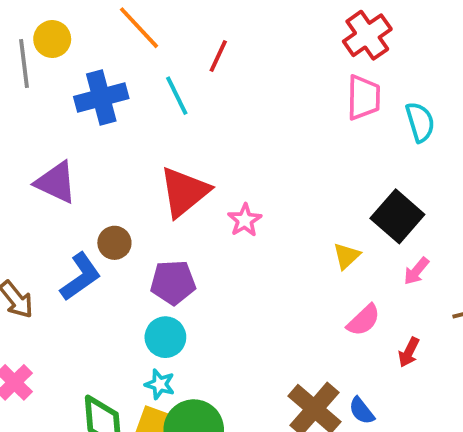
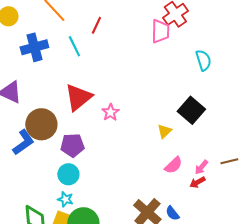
pink trapezoid: (364, 98) -> (160, 31), moved
brown circle: (114, 243) -> (41, 124), size x1.8
pink arrow: (416, 271) -> (201, 167), moved
red arrow: (409, 352) -> (197, 182), turned 35

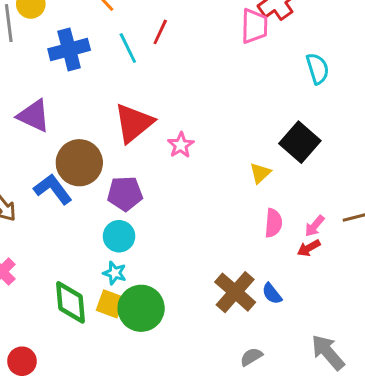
red line: (96, 25) -> (160, 32), moved
blue L-shape: (23, 142) -> (53, 189), turned -92
pink semicircle: (173, 165) -> (273, 223), turned -42

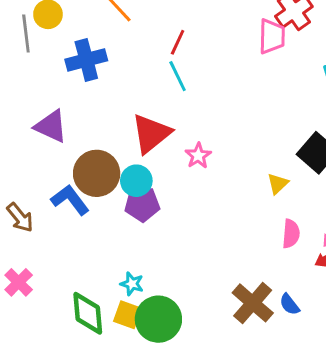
cyan line: (128, 48) -> (178, 76), moved
cyan circle: (119, 236) -> (136, 181), moved

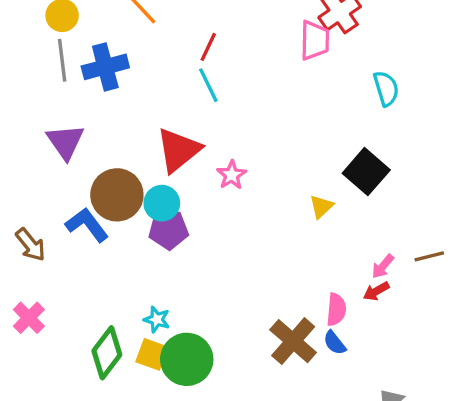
gray line: (26, 33) -> (62, 60), moved
purple triangle: (51, 126) -> (65, 142), turned 30
pink semicircle: (291, 234) -> (336, 310), moved
green diamond: (88, 313) -> (107, 353), turned 42

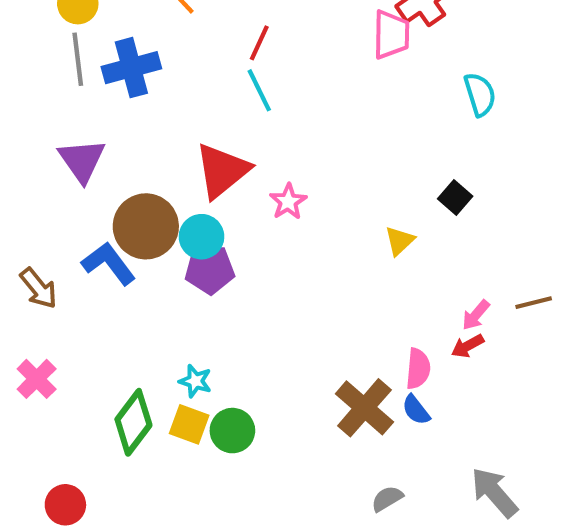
black square: (366, 172) -> (455, 198), size x0.6
green circle: (187, 359) -> (232, 431), size x0.7

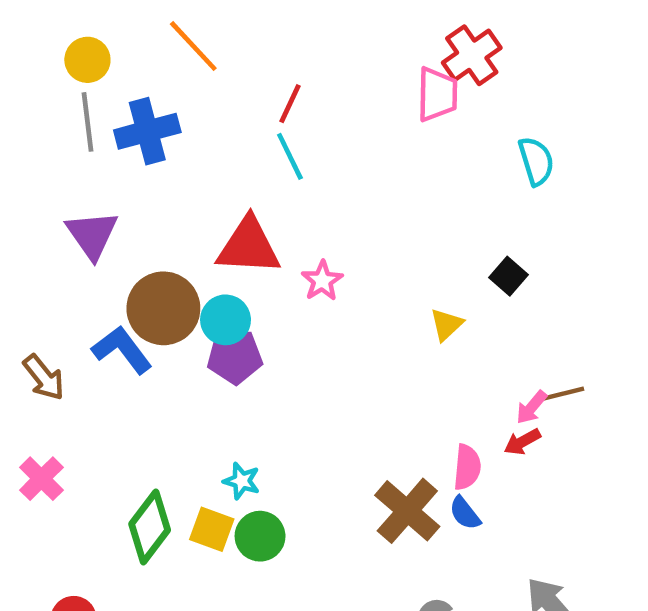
red triangle: (222, 171) -> (249, 246), turned 42
brown line: (534, 303) -> (564, 393), moved
cyan star: (195, 381) -> (242, 481), moved

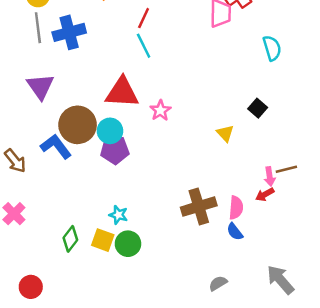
yellow triangle: (446, 324) -> (225, 133), turned -30
pink arrow: (532, 407) -> (270, 176), turned -48
brown cross: (407, 511) -> (199, 206), moved, turned 32
green diamond: (150, 527) -> (70, 239), size x0.7

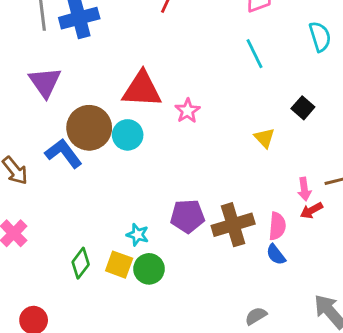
cyan line: (144, 46) -> (254, 54), moved
purple pentagon: (115, 150) -> (187, 216), moved
pink arrow: (270, 176) -> (304, 189), moved

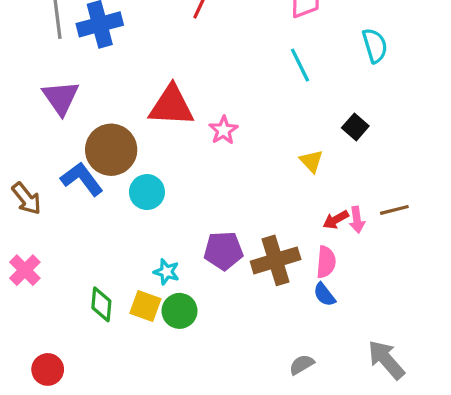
cyan circle: (128, 135) -> (147, 192), moved
red arrow: (311, 210) -> (336, 220), moved
green diamond: (81, 263) -> (101, 304), turned -32

